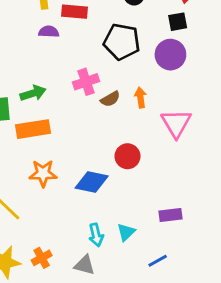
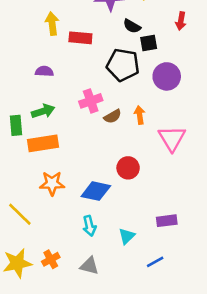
black square: (178, 22) -> (149, 43), moved
purple semicircle: (49, 32) -> (44, 71), moved
cyan arrow: (96, 235) -> (89, 226), moved

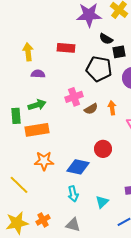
yellow arrow: (52, 24) -> (28, 52), moved

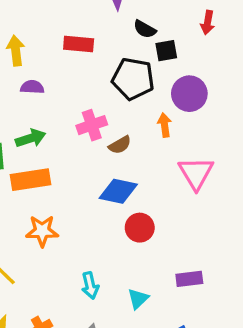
orange arrow: (112, 108) -> (165, 125), moved
red circle: (103, 149) -> (140, 228), moved
blue diamond: (78, 167) -> (118, 191), moved

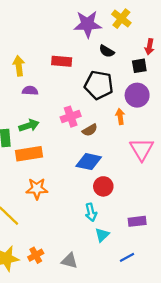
black square: (166, 51) -> (139, 66), moved
cyan arrow: (90, 286) -> (91, 212), moved

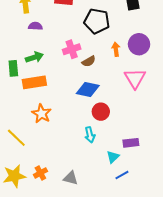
purple circle: (137, 95) -> (139, 44), moved
orange star: (37, 189) -> (41, 114), turned 30
cyan triangle: (102, 235) -> (113, 157), moved

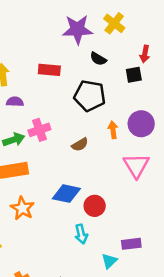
pink cross: (72, 49) -> (39, 130), moved
blue diamond: (88, 89) -> (66, 194), moved

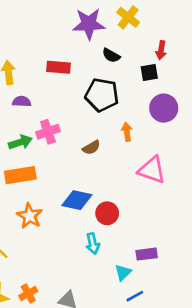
purple circle: (141, 124) -> (164, 108), moved
pink triangle: (136, 165) -> (152, 170), turned -40

